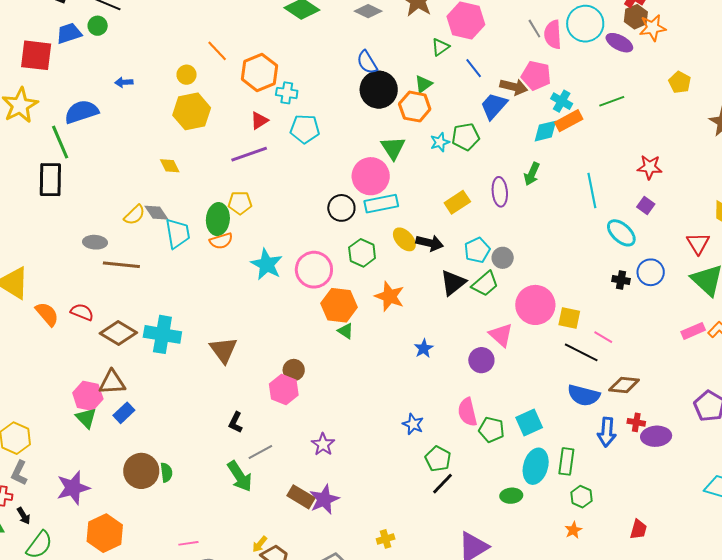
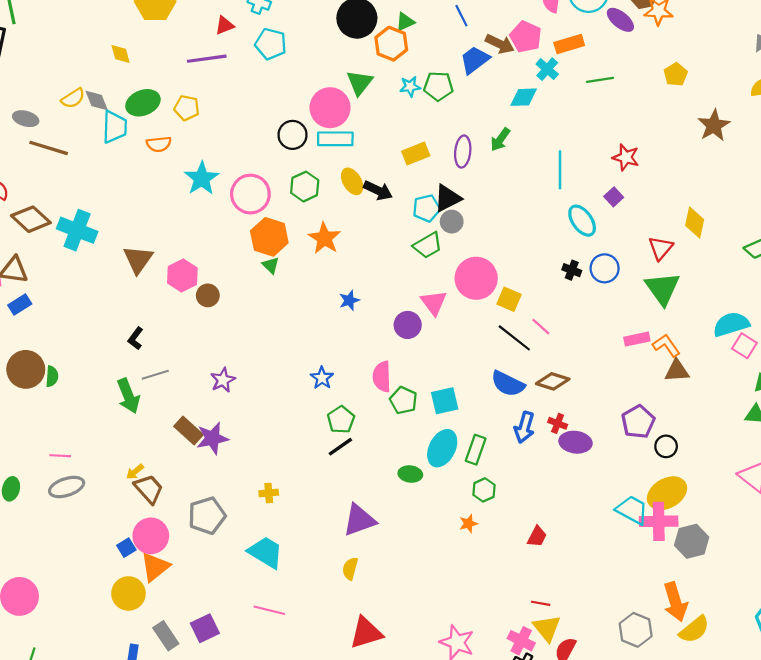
orange rectangle: (569, 121) -> (569, 44), moved
green ellipse: (218, 219) -> (143, 103), moved, turned 52
black triangle: (453, 283) -> (447, 198), moved
pink hexagon: (284, 390) -> (182, 276), moved

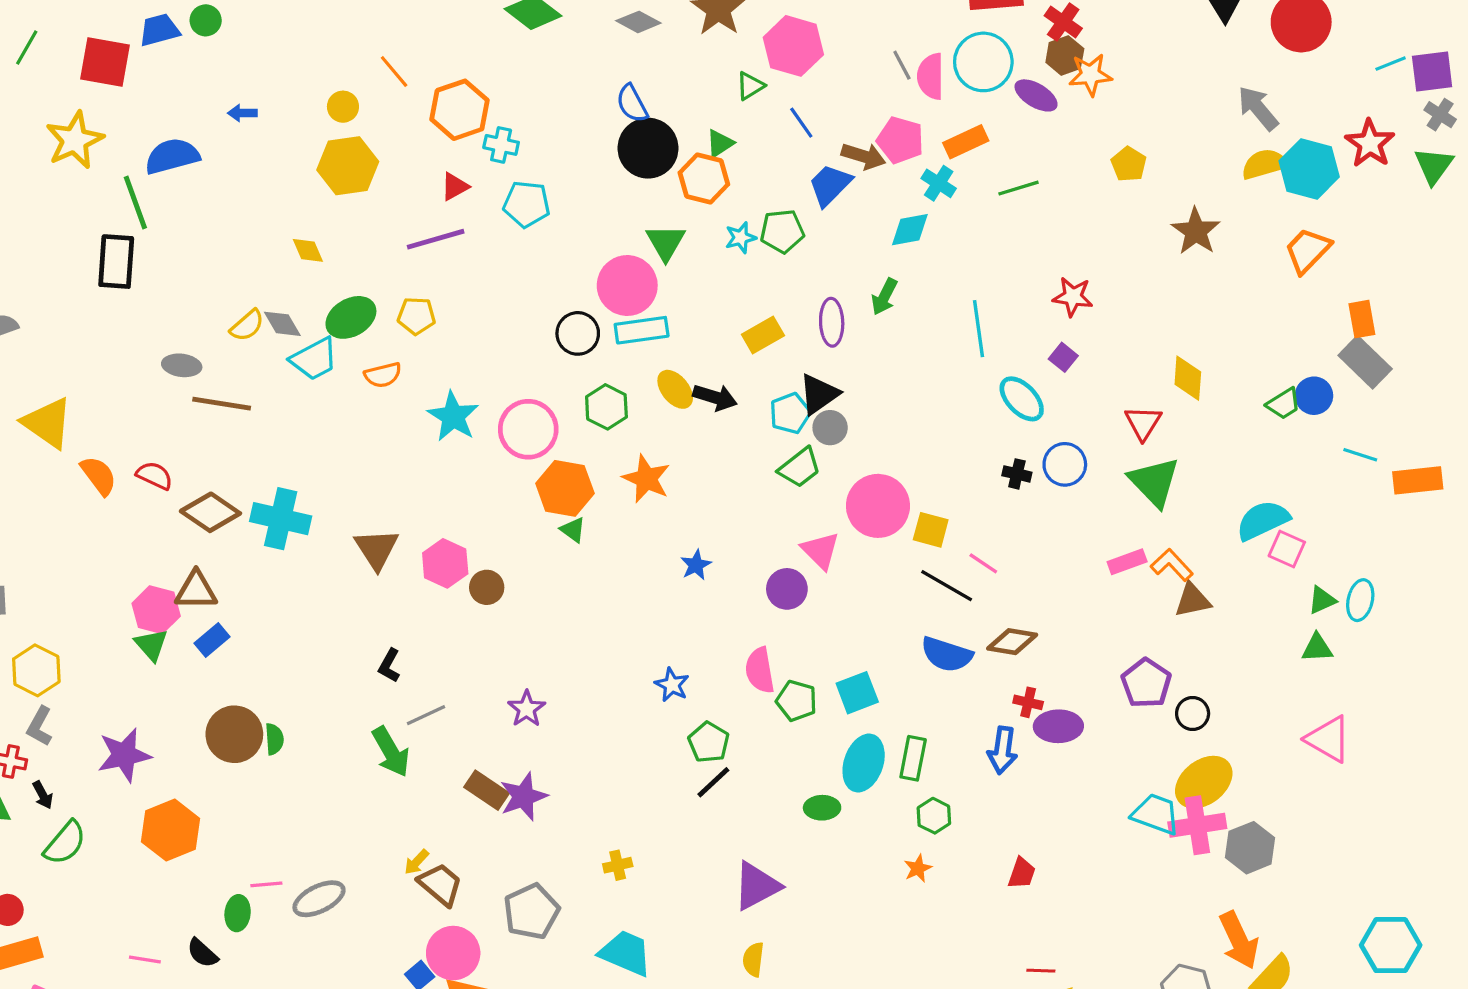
cyan trapezoid: (115, 127) -> (314, 359), turned 68
blue arrow: (524, 427) -> (1003, 750), moved
pink line: (60, 456) -> (266, 884), moved

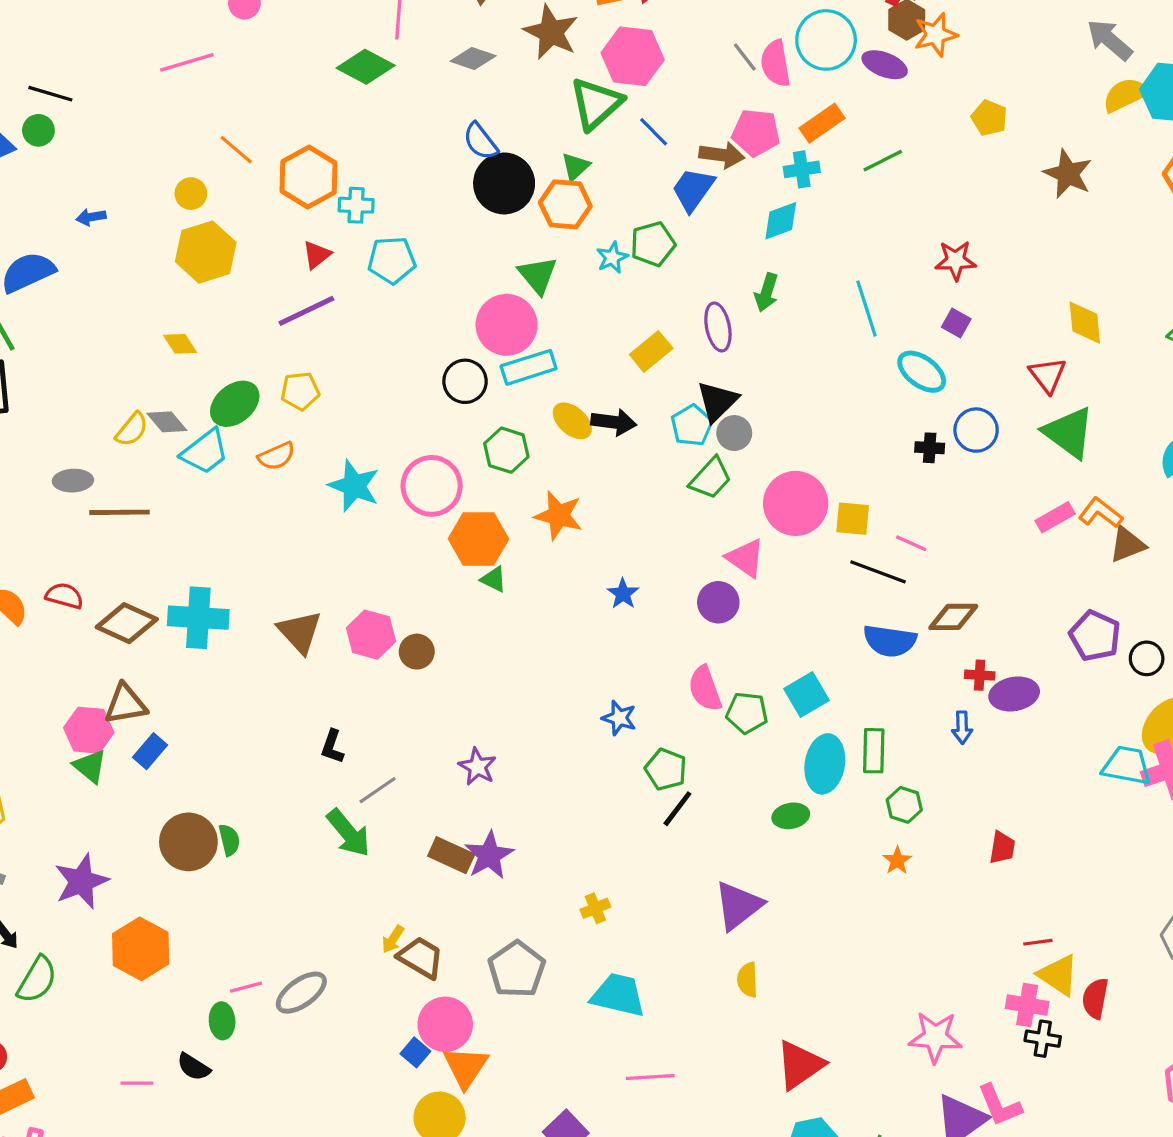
green triangle: (750, 86) -> (596, 104), size x1.8
cyan cross: (939, 183) -> (802, 169), turned -32
blue arrow: (1003, 750) -> (962, 728), size x0.7

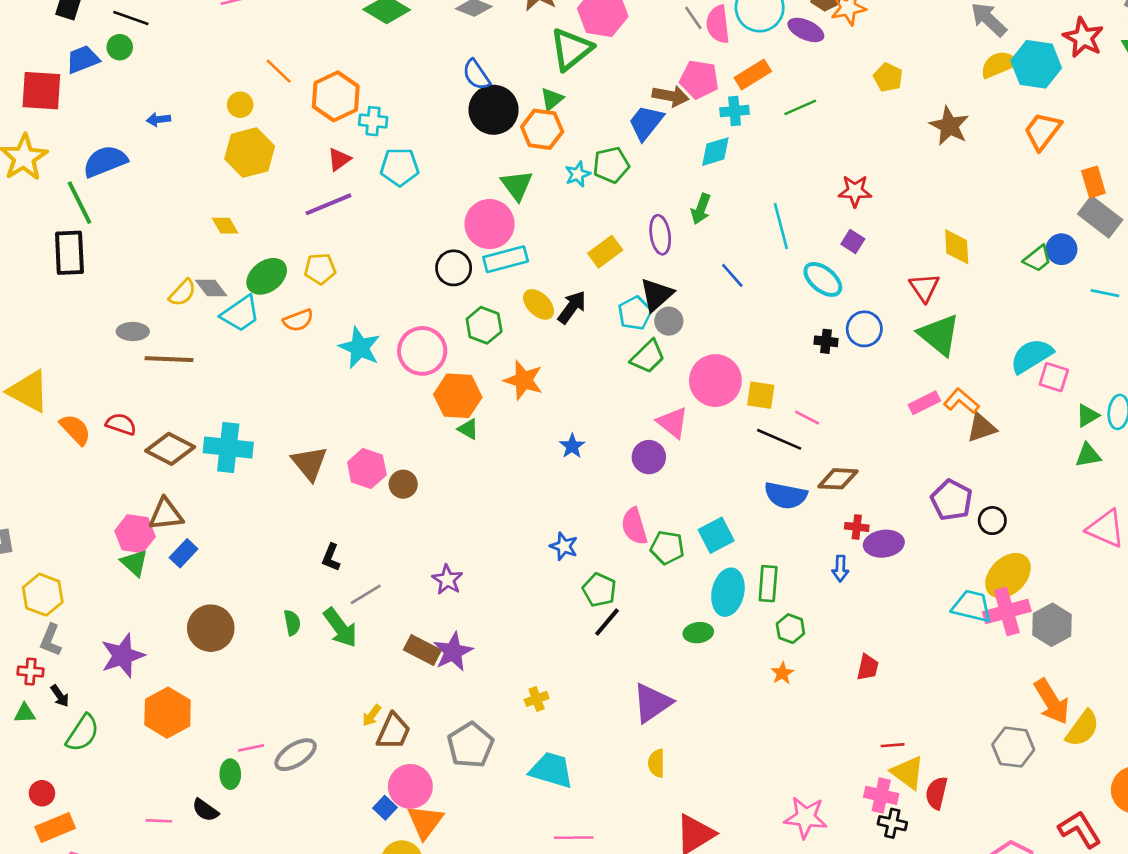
blue line: (654, 132) -> (732, 275), moved
black arrow: (614, 422) -> (572, 307), turned -64
green semicircle: (229, 840) -> (292, 623), moved
brown trapezoid: (421, 958) -> (393, 731), turned 81

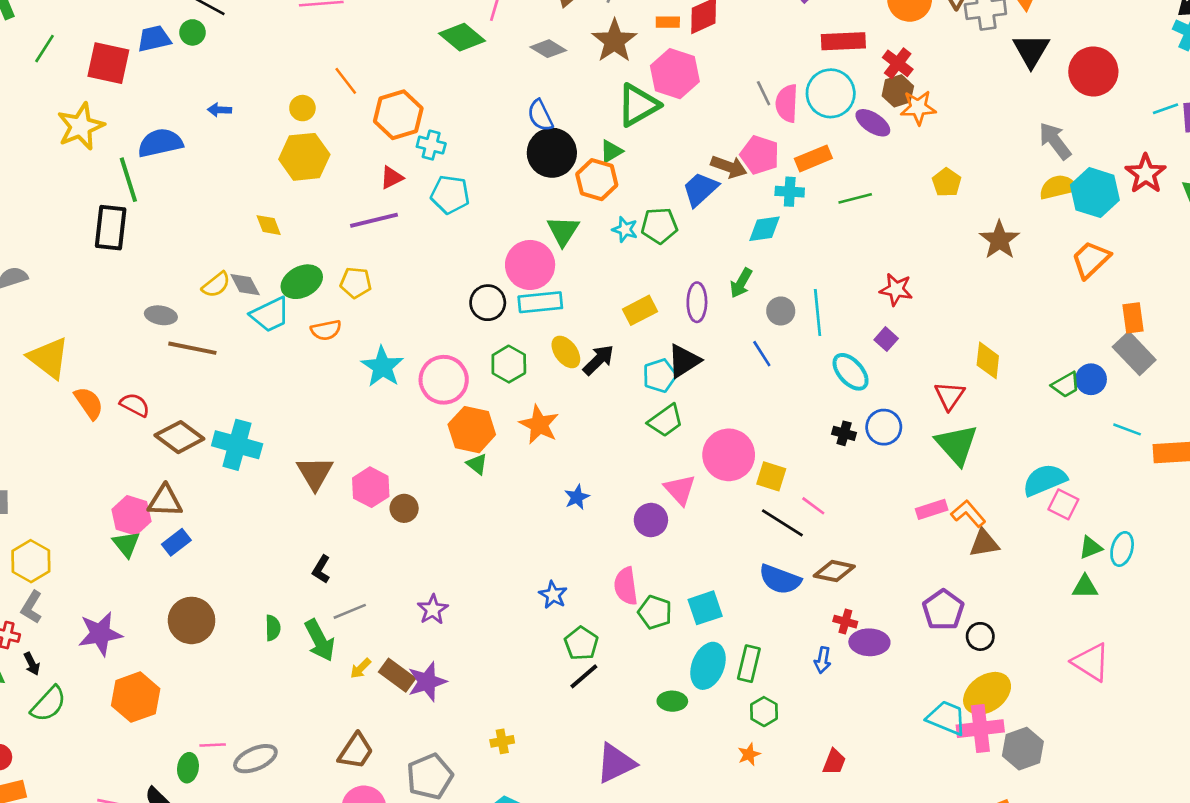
cyan star: (578, 174) -> (625, 229), turned 30
gray circle: (669, 321) -> (781, 311), moved
yellow arrow: (372, 715) -> (361, 668), moved

